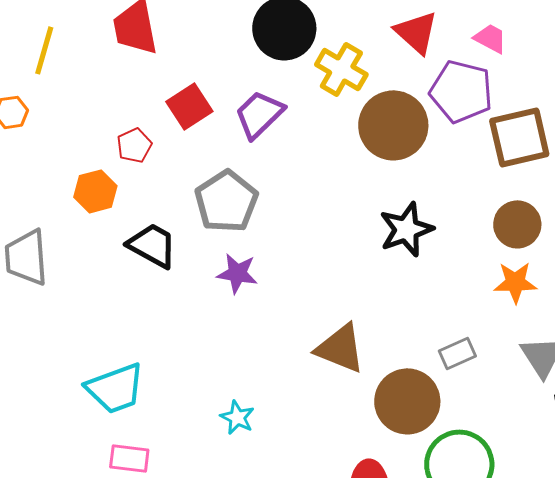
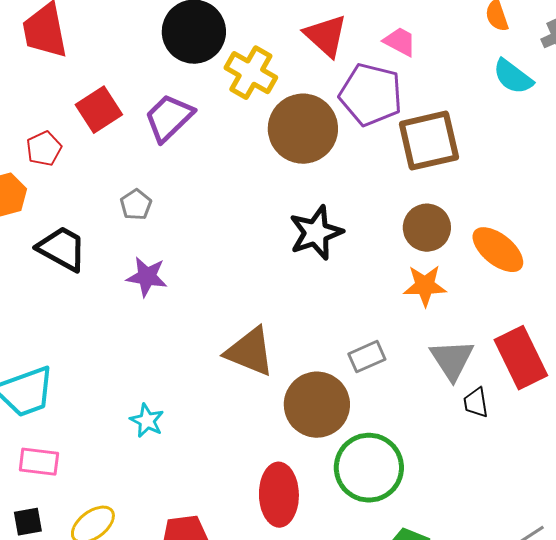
gray pentagon: (226, 201) -> (136, 205), size x0.5

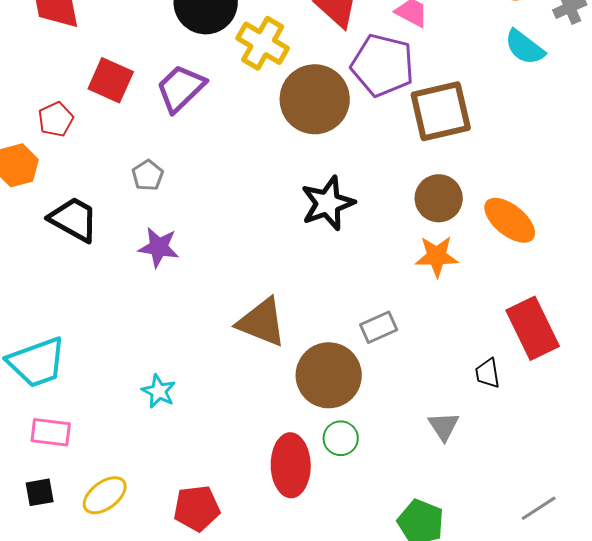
red square: (99, 110) -> (111, 80), turned -33
gray triangle: (452, 360) -> (444, 426), moved, size x0.7
green circle: (369, 468) -> (341, 438), moved, size x0.5

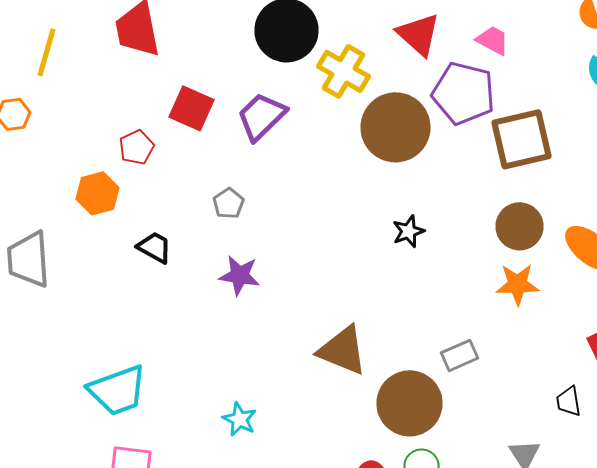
black star: (328, 203) -> (408, 231), size x0.6
black trapezoid: (74, 219) -> (154, 247), size x0.7

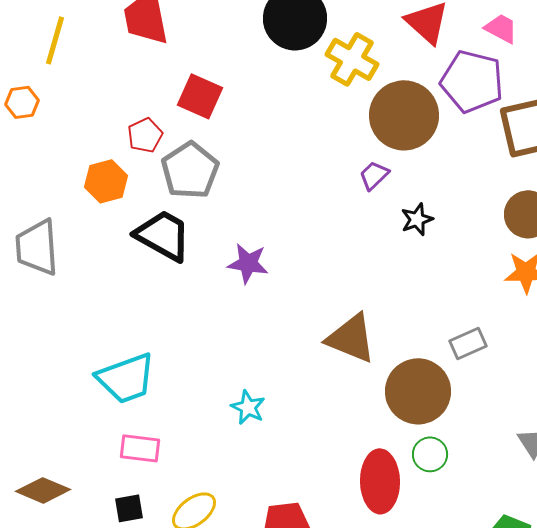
purple trapezoid: (262, 116) -> (374, 175), moved, size x0.6
gray pentagon: (228, 203) -> (190, 170), moved, size x1.8
black trapezoid: (154, 247) -> (163, 235), size x1.6

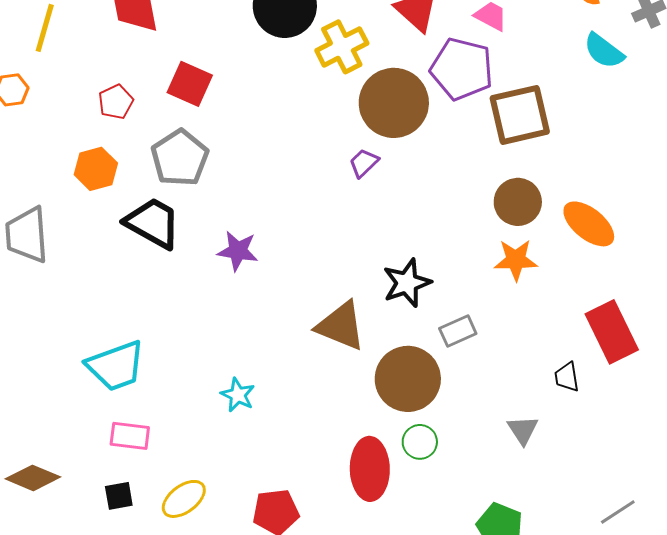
yellow cross: (352, 59) -> (342, 47), turned 33
red pentagon: (145, 135) -> (116, 102), moved
black star: (417, 219) -> (407, 283), moved, size x1.5

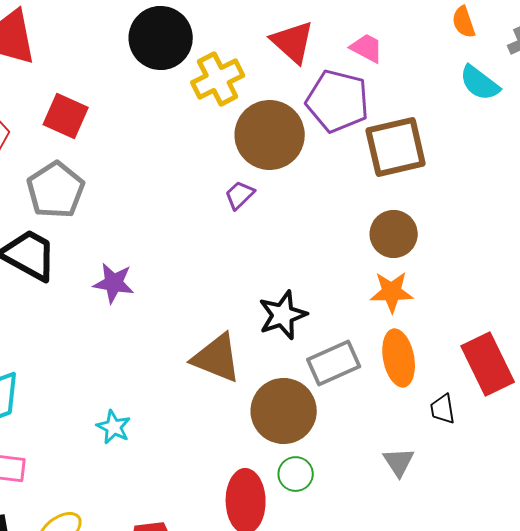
orange ellipse: (589, 224) -> (399, 358), moved, turned 40
gray rectangle: (458, 331) -> (334, 363), size x1.4

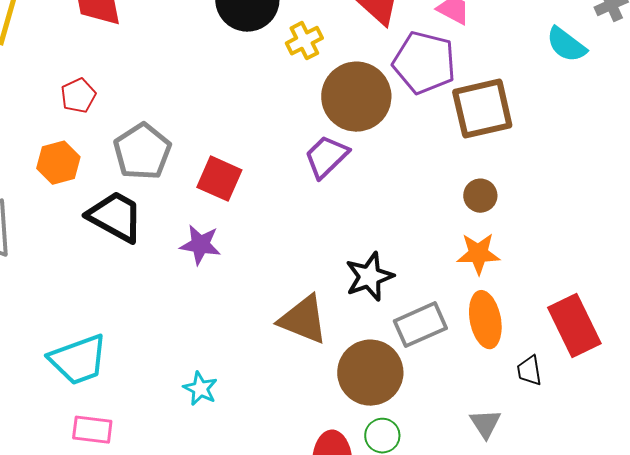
yellow cross: (218, 79) -> (304, 41), size x0.7
red square: (66, 116) -> (219, 179), moved
purple trapezoid: (240, 195) -> (326, 157), size x1.5
brown circle: (394, 234) -> (480, 196), size x0.7

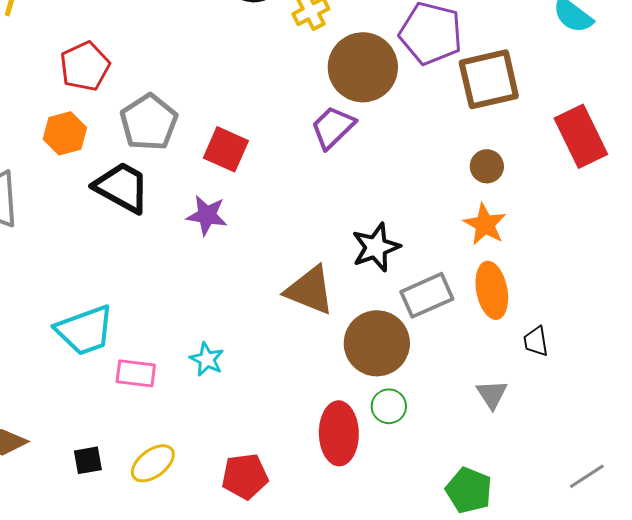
red pentagon: (78, 96) -> (85, 66), size x1.4
orange star: (478, 254) -> (485, 224), turned 30
red rectangle: (574, 326) -> (581, 136), moved
pink rectangle: (92, 430) -> (136, 373), moved

